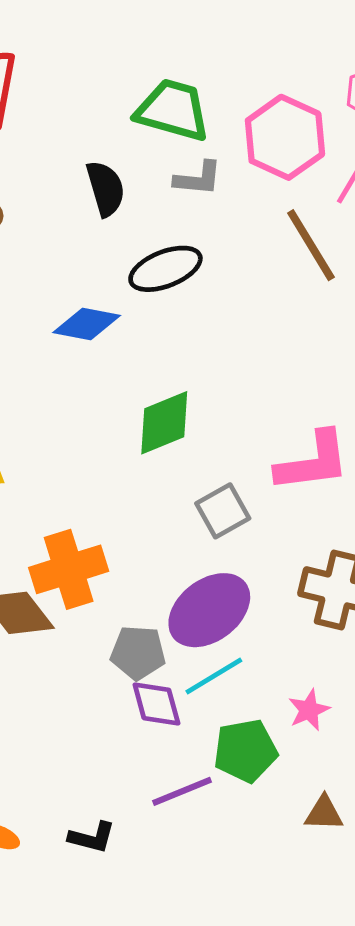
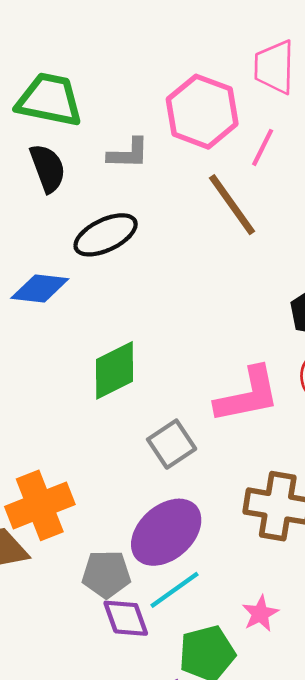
green trapezoid: (173, 110) -> (49, 100), moved

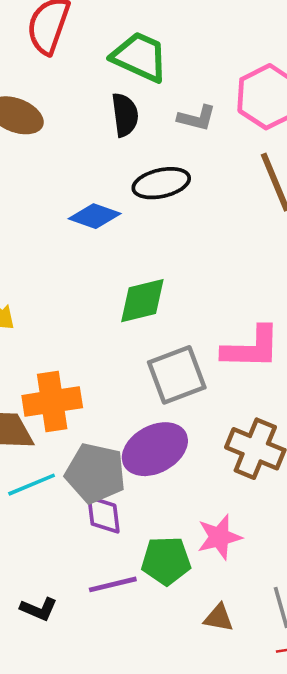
gray square: (172, 444) -> (177, 375), size x1.4
gray pentagon: (106, 574) -> (95, 473), size x1.4
cyan line: (175, 590) -> (32, 485), moved
pink star: (260, 614) -> (219, 537), size x1.4

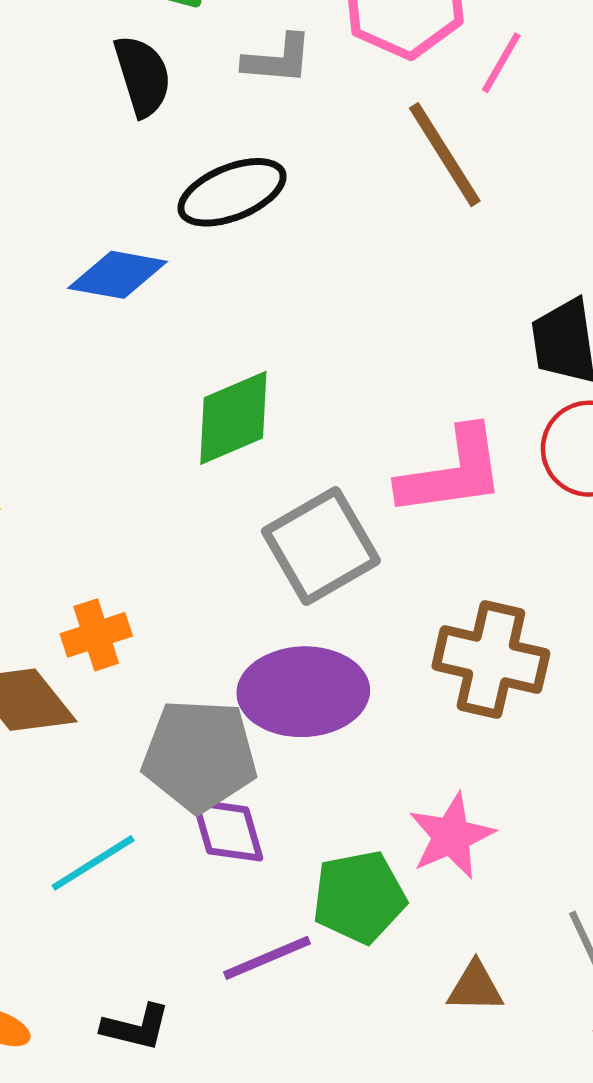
orange cross: (52, 402) -> (96, 635), size x0.6
purple ellipse: (155, 449) -> (303, 692), turned 36
cyan line: (32, 485) -> (93, 863), moved

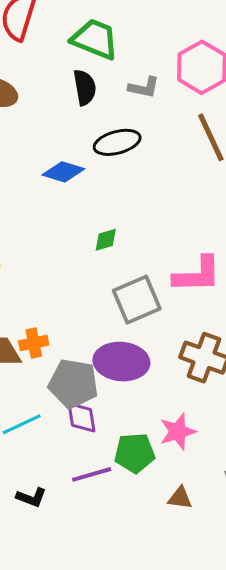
green diamond: (233, 418) -> (106, 240), size x0.6
orange cross: (96, 635) -> (34, 343), moved

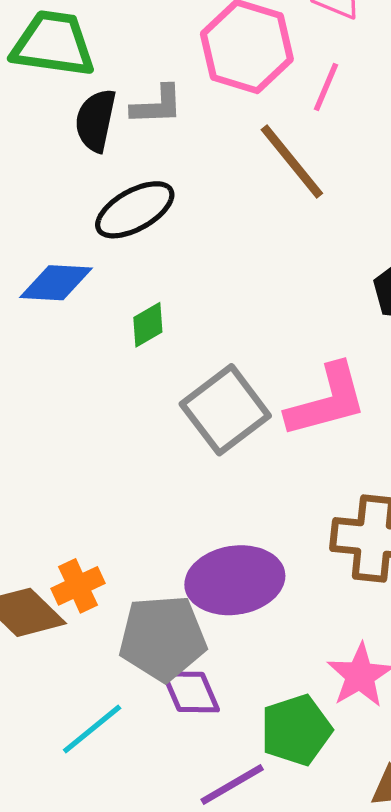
black semicircle: (85, 87) -> (96, 120), moved, turned -144
green diamond: (106, 240) -> (148, 325), moved
gray square: (137, 300) -> (225, 410), moved

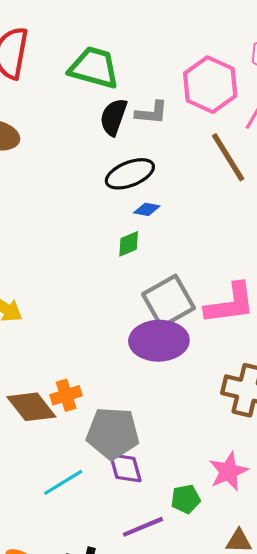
blue diamond: (56, 283) -> (147, 209), moved, size x0.6
purple ellipse: (235, 580) -> (159, 341), moved
green pentagon: (296, 730) -> (186, 499), size x0.7

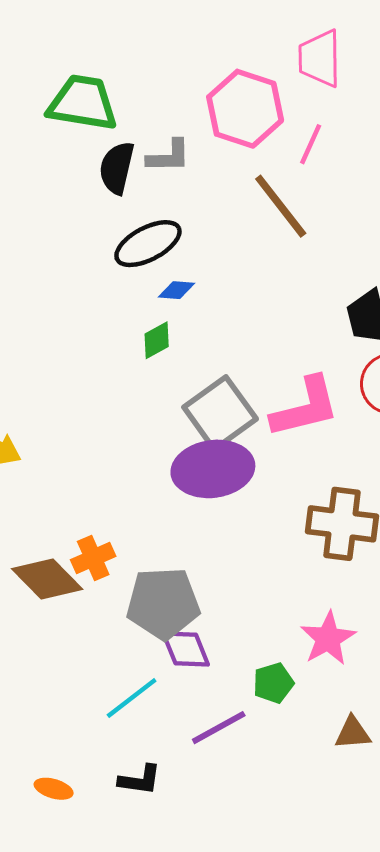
cyan line: (63, 482) -> (132, 698), moved

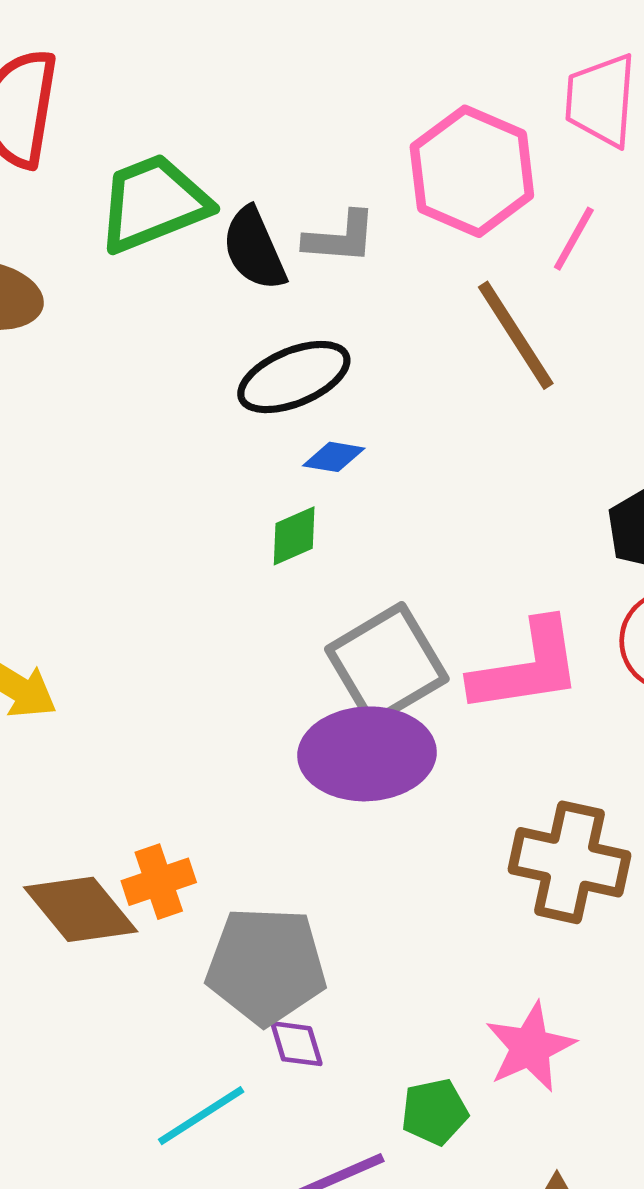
green trapezoid: (83, 103) -> (153, 203), moved, turned -36
black semicircle: (117, 168) -> (254, 249), turned -42
purple diamond: (186, 649) -> (296, 1044), size x0.7

